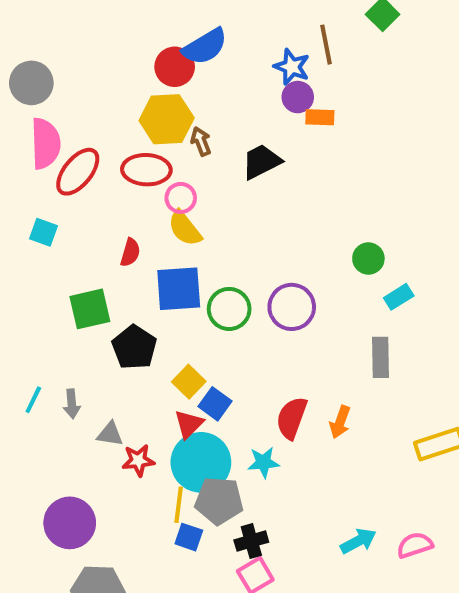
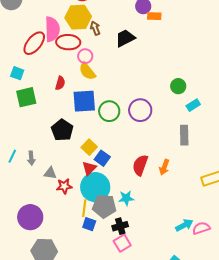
pink semicircle: (45, 143) -> (52, 29), moved
green square: (90, 309) -> (26, 97), moved
cyan star: (263, 462) -> (126, 198), moved
cyan arrow: (358, 541) -> (184, 225), moved

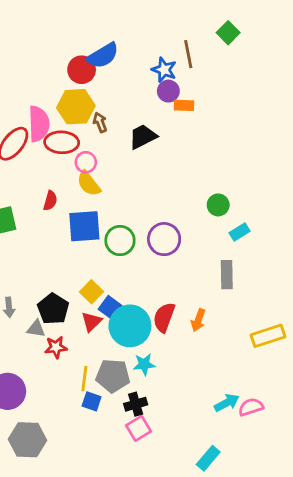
black pentagon: (62, 130) -> (53, 309), moved
cyan circle: (95, 187) -> (130, 326), moved

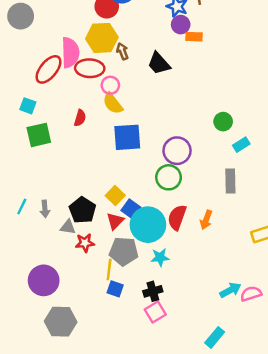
black trapezoid: (143, 137) -> (159, 63), turned -105
blue square: (84, 226) -> (127, 137), moved
green circle: (120, 241) -> (169, 177), moved
gray pentagon: (113, 376) -> (124, 251), moved

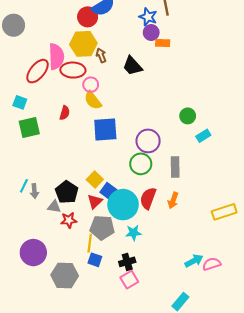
gray rectangle: (230, 181) -> (175, 167), moved
cyan line: (22, 206) -> (24, 186), moved
gray hexagon: (61, 322) -> (65, 275), moved

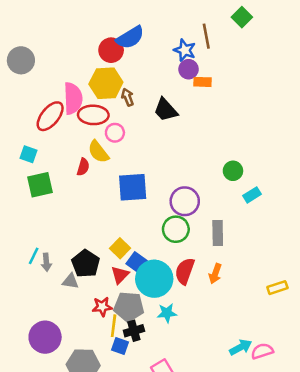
yellow semicircle: (93, 100) -> (98, 152), moved
yellow rectangle: (224, 212) -> (277, 288), size x0.7
red star: (69, 220) -> (102, 307), moved
black cross: (127, 262) -> (134, 331), moved

